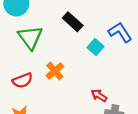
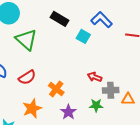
orange cross: (55, 71) -> (56, 89), moved

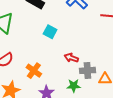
cyan square: (83, 36) -> (50, 32), moved

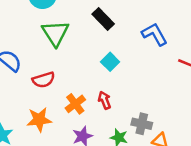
red arrow: (71, 58) -> (105, 100), moved, turned 32

